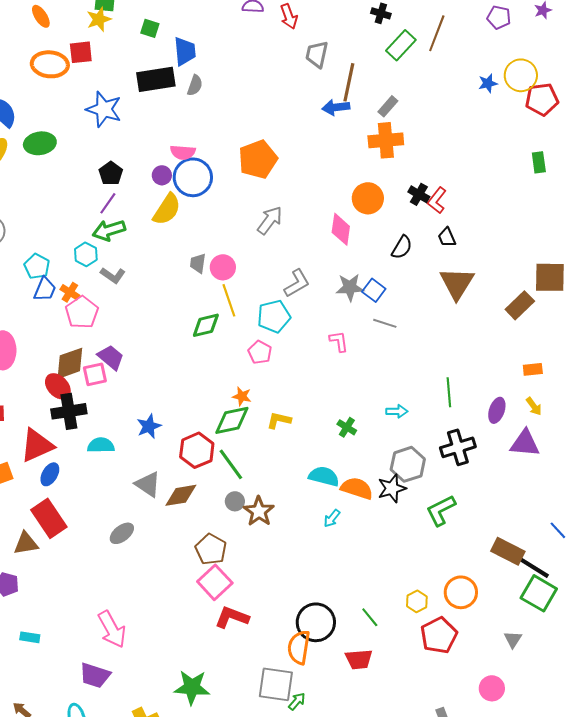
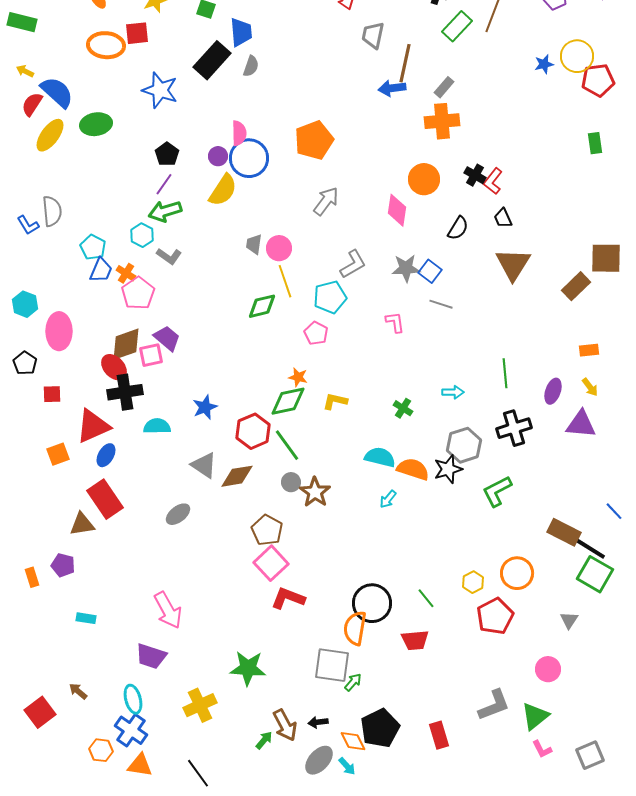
black rectangle: (156, 79) -> (212, 60), turned -39
pink semicircle: (183, 152) -> (239, 133), turned -95

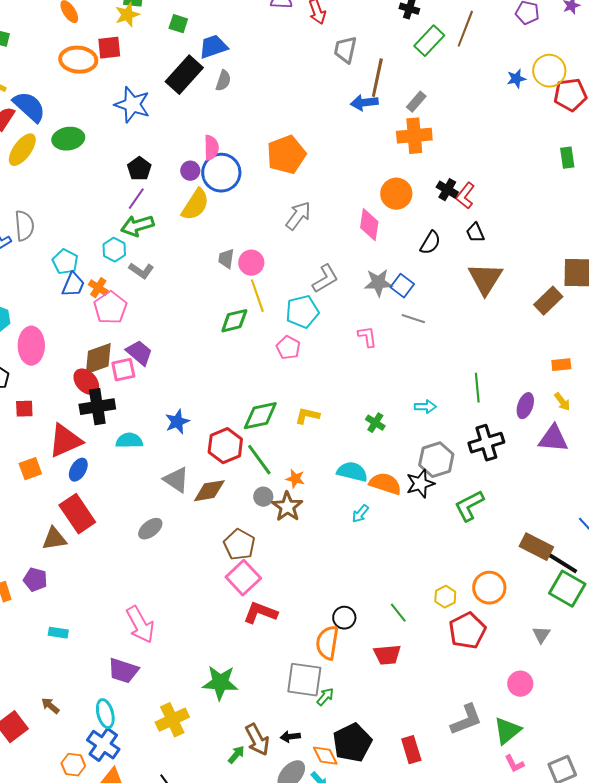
blue trapezoid: (241, 32) -> (213, 47), turned -104
orange star: (298, 377) -> (295, 479), moved
black circle: (372, 603) -> (344, 618), size x0.6

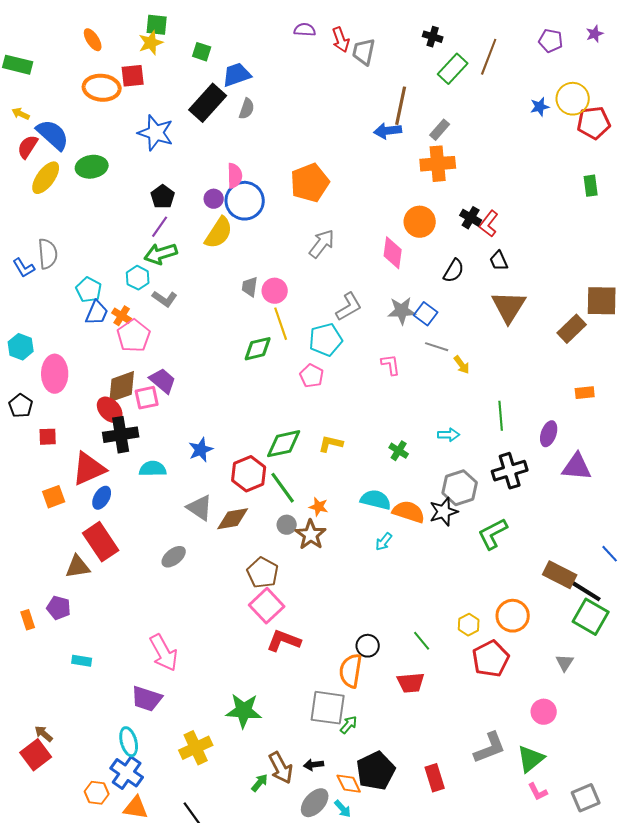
gray trapezoid: (345, 50) -> (364, 52), moved
yellow arrow: (562, 402) -> (462, 365), moved
brown arrow: (50, 706) -> (44, 734), moved

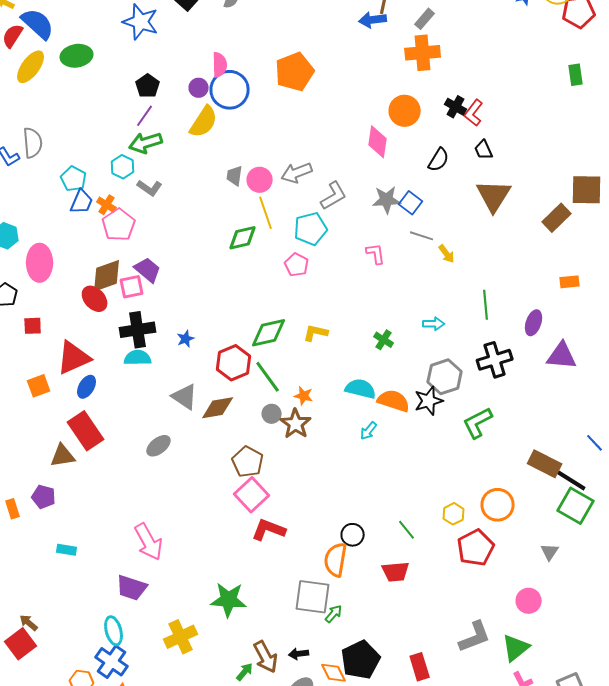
gray arrow: (322, 244) -> (297, 173), moved, turned -148
black cross: (121, 435) -> (138, 330), moved
blue star: (201, 450) -> (186, 339), size x0.7

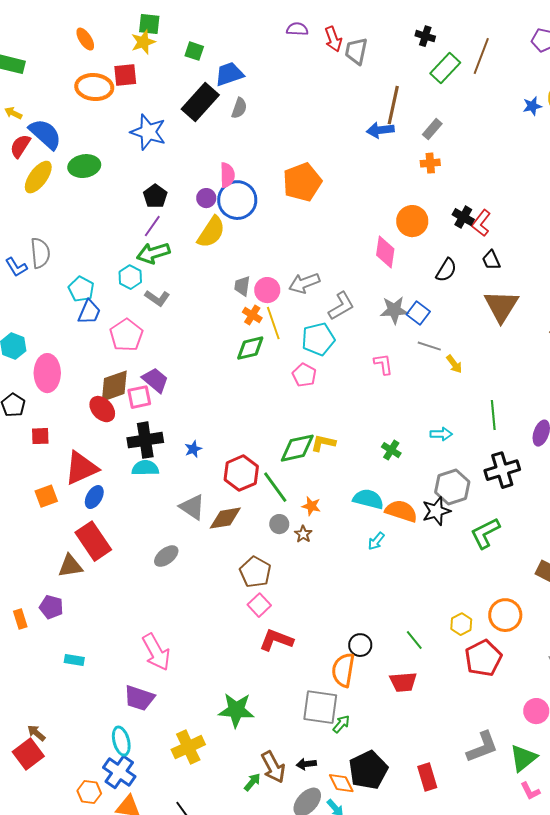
orange cross: (423, 53) -> (430, 163), size x0.6
orange cross: (107, 205) -> (252, 315), moved
green diamond: (269, 333) -> (297, 448), moved
brown star: (296, 424) -> (303, 534), size x0.6
pink square: (252, 495) -> (259, 605), size x0.7

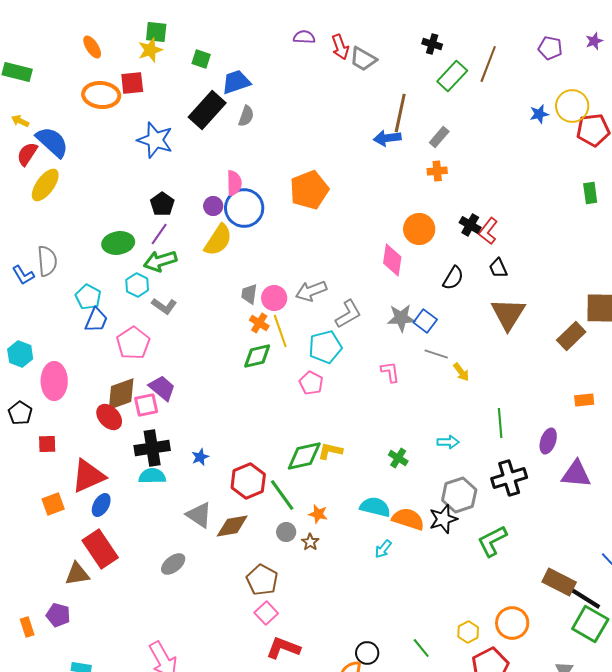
gray trapezoid: (356, 51) -> (363, 59), turned -72
green ellipse: (84, 166) -> (118, 243), moved

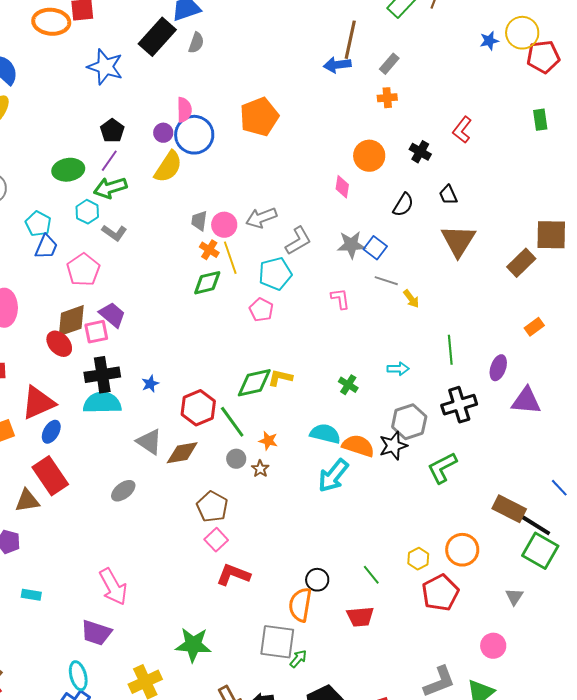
red L-shape: (488, 231) -> (462, 130), moved
pink diamond: (392, 260) -> (342, 187), size x0.7
orange rectangle: (584, 400) -> (534, 327), turned -30
cyan semicircle: (152, 476) -> (102, 403), size x1.4
cyan arrow: (383, 549) -> (333, 476), size x1.8

